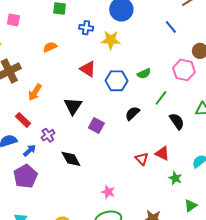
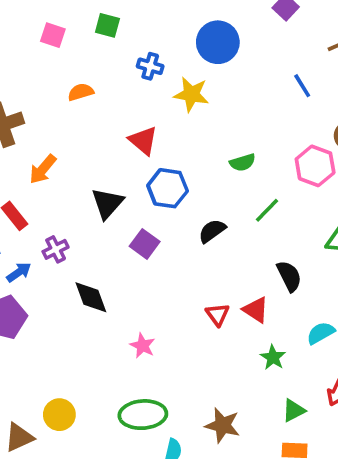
pink square: (13, 20) -> (53, 35), moved
blue hexagon: (117, 81) -> (168, 188), moved
black semicircle: (177, 121) -> (289, 276), moved
pink star: (108, 192) -> (143, 346), moved

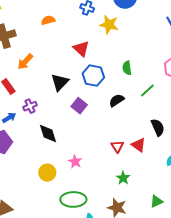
green semicircle: (243, 163) -> (127, 68), moved, turned 96
green star: (273, 357) -> (123, 178), moved
yellow circle: (59, 415) -> (47, 173), moved

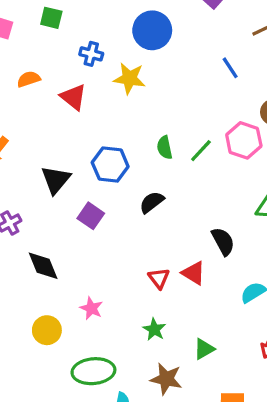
red triangle: (81, 49) -> (73, 97), moved
green line: (147, 90) -> (201, 151), moved
green star: (123, 178) -> (154, 329), moved
green triangle: (156, 201) -> (204, 349), moved

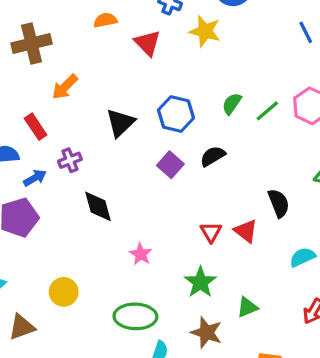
green semicircle: (165, 148) -> (232, 104), turned 40
purple square: (91, 216) -> (170, 165), moved
green star: (154, 329) -> (200, 282), size x1.4
yellow circle: (47, 330) -> (64, 292), moved

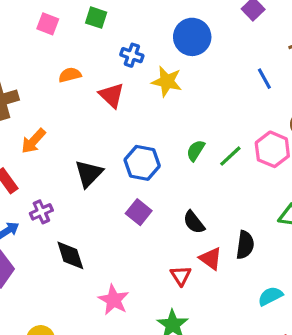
black semicircle: (213, 156) -> (194, 222), moved, turned -95
black semicircle: (279, 203) -> (245, 245), turned 32
red triangle: (246, 231) -> (211, 259), moved
pink star: (141, 254) -> (114, 300), size x1.4

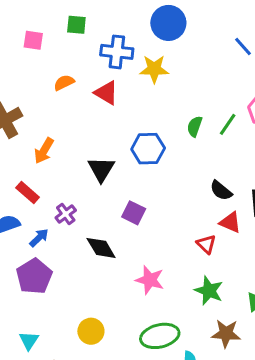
blue cross: (132, 55) -> (117, 52), size x1.5
purple square: (139, 212) -> (134, 213), moved
black semicircle: (194, 222) -> (221, 190), moved

